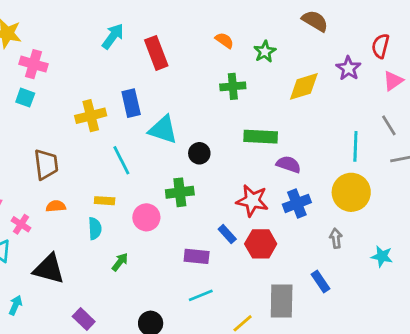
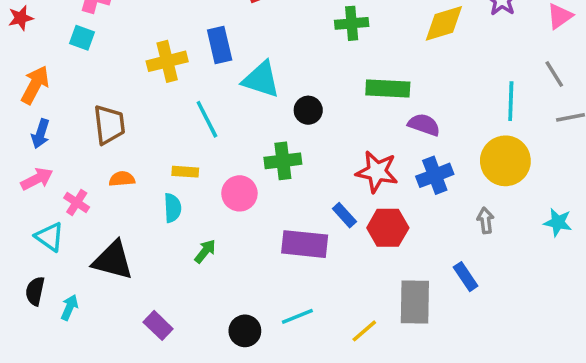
purple rectangle: (197, 256) -> (305, 244), size x1.4
cyan star: (382, 256) -> (558, 222), moved
cyan line: (201, 295) -> (297, 316), moved

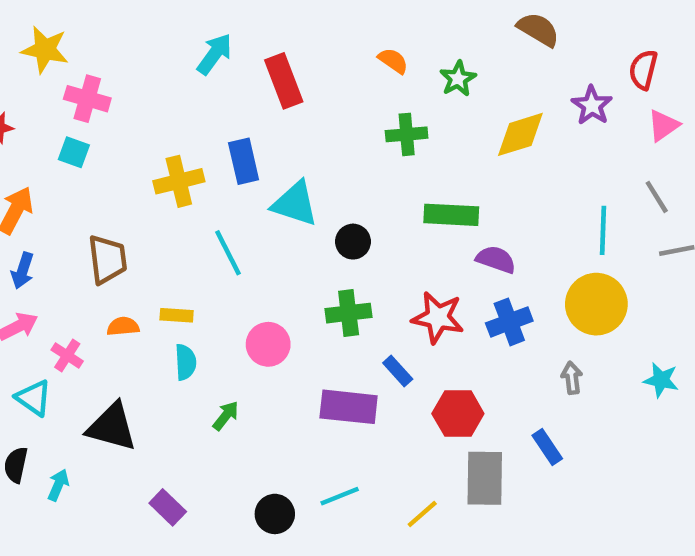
green cross: (283, 161) -> (349, 313), moved
yellow rectangle: (185, 172) -> (177, 315), moved
red hexagon: (388, 228) -> (458, 414), moved

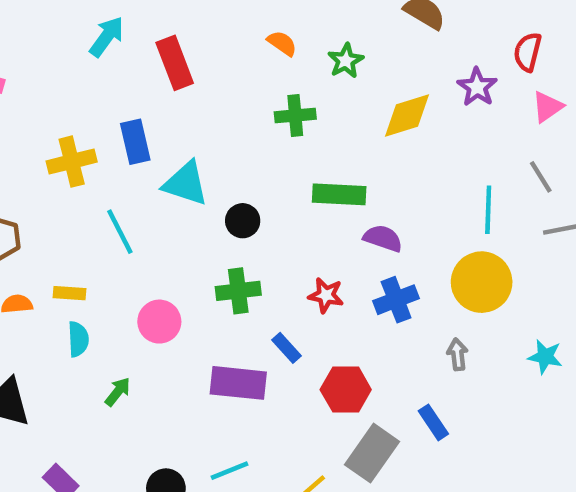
red star: (438, 317) -> (326, 295), size x0.7
gray rectangle: (485, 478) -> (372, 453), turned 34

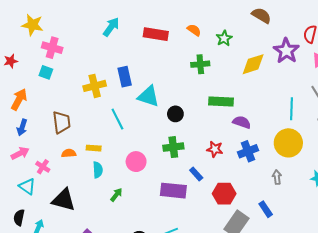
red rectangle: (175, 63) -> (156, 34), moved, turned -60
purple star: (477, 87) -> (286, 51), size x1.4

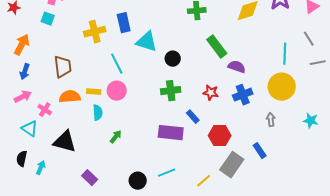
green rectangle: (221, 101) -> (217, 47), turned 50
orange semicircle: (69, 153) -> (70, 97), size x1.5
pink circle: (136, 162) -> (117, 91), moved

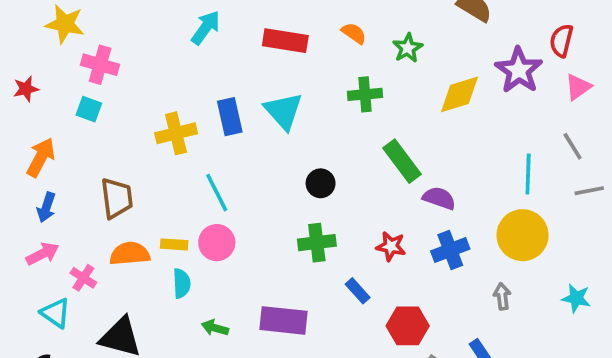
cyan triangle: (147, 42) -> (283, 111), moved, turned 30
purple rectangle: (171, 133) -> (283, 320), moved
green arrow: (116, 137) -> (215, 328), turned -112

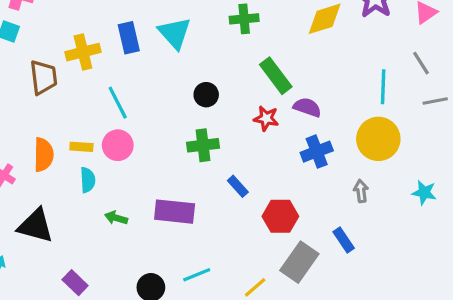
brown trapezoid: (117, 198) -> (43, 77), moved
red star: (391, 246) -> (266, 118), moved
orange semicircle: (130, 254) -> (43, 155), turned 96

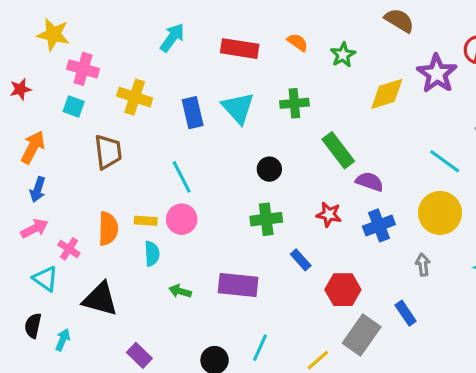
green cross: (244, 19) -> (294, 103), moved
yellow cross: (83, 52) -> (135, 97), moved, turned 32
cyan line: (383, 87) -> (445, 161), turned -56
red star: (266, 118) -> (329, 214), moved
cyan line: (197, 275) -> (260, 348), turned -44

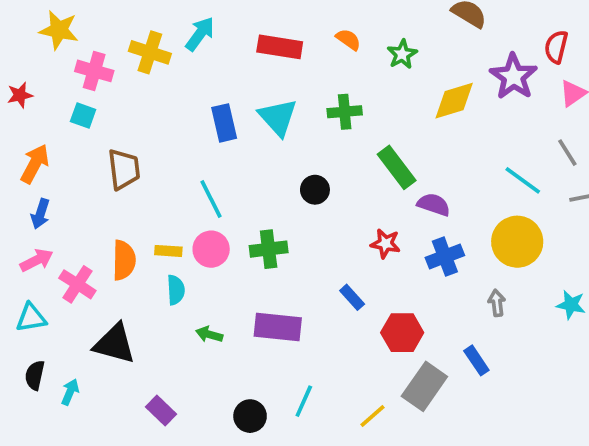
yellow cross: (135, 97) -> (150, 52), moved
green cross: (266, 219) -> (269, 249), moved
pink cross: (69, 249) -> (77, 284), size x1.4
cyan triangle: (45, 279) -> (31, 318), moved, turned -44

